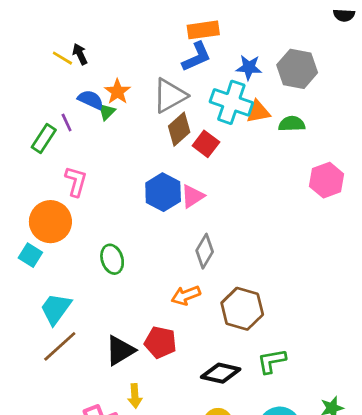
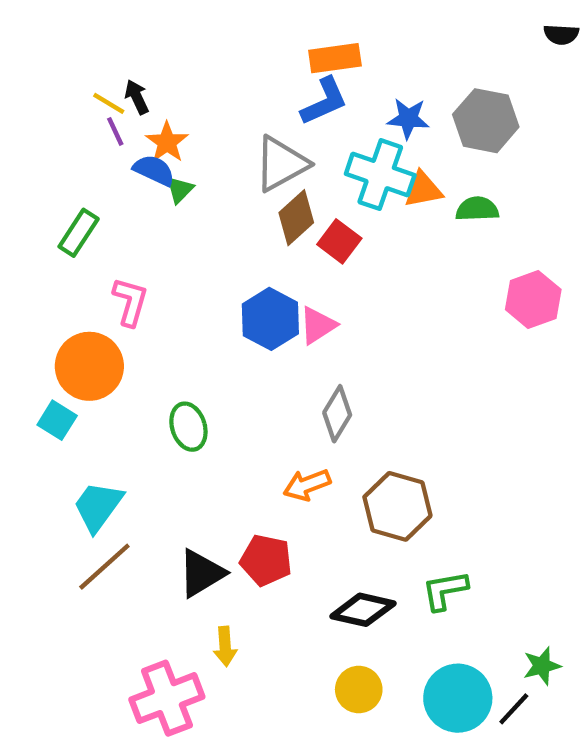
orange star: (117, 92) -> (167, 142), moved
purple line: (67, 122) -> (115, 131), moved

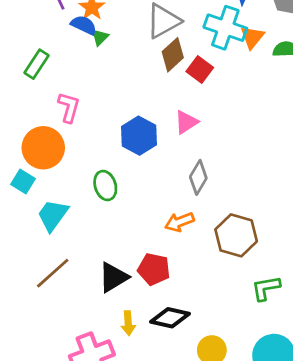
orange triangle: (423, 190) -> (252, 37), turned -40
blue hexagon: (270, 319) -> (139, 136), moved
cyan trapezoid: (98, 506) -> (53, 215), moved
black diamond: (363, 610) -> (170, 318), moved

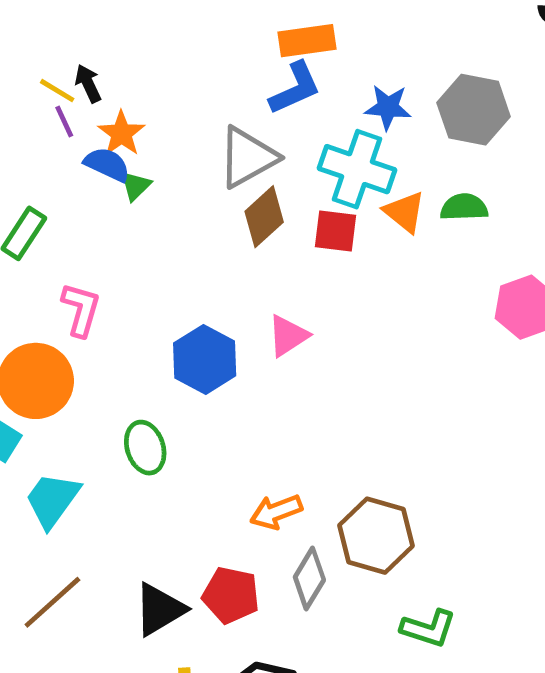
orange triangle: (252, 37) -> (405, 212), moved, turned -30
red square: (200, 70) -> (336, 231), moved, turned -30
gray diamond: (198, 177) -> (309, 578), moved
green L-shape: (266, 288) -> (428, 628), turned -152

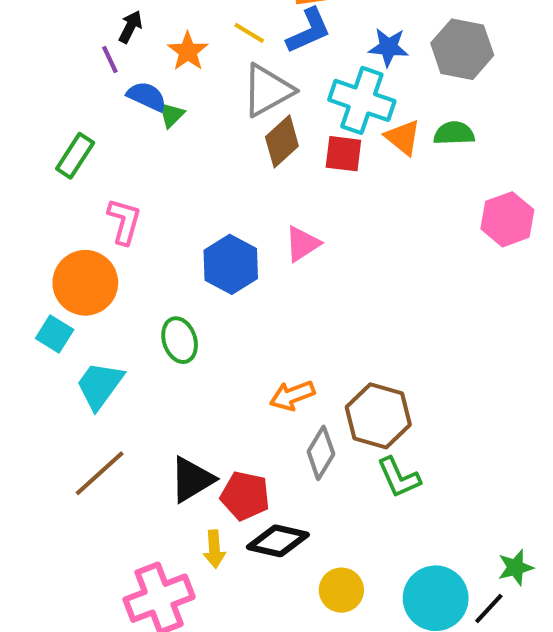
black arrow: (88, 83) -> (130, 27), turned 52
yellow line: (57, 91) -> (249, 33), moved
orange star: (121, 133) -> (188, 51), moved
red pentagon: (231, 595) -> (245, 496), moved
green L-shape: (428, 628) -> (399, 477), moved, turned 48

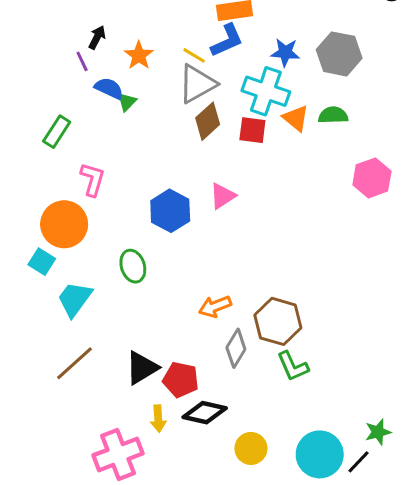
yellow line: (249, 33) -> (194, 55), moved

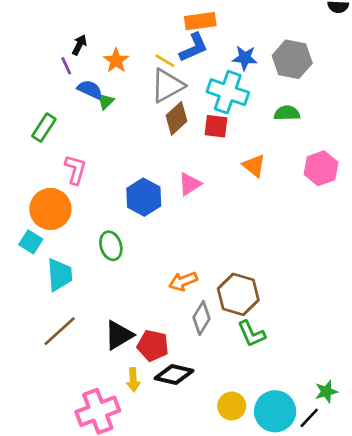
orange triangle: (296, 118) -> (254, 166), moved
cyan trapezoid: (75, 299) -> (60, 275), turned 140
yellow circle: (251, 448) -> (232, 406), moved

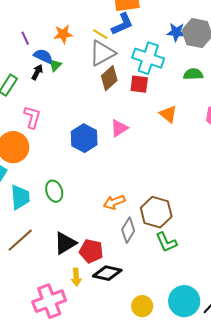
black arrow: (79, 45) -> (37, 72), moved
blue star: (245, 58) -> (176, 32), moved
orange star: (116, 61) -> (63, 34), turned 30
green ellipse: (111, 246) -> (54, 191), moved
yellow circle: (232, 406) -> (142, 306), moved

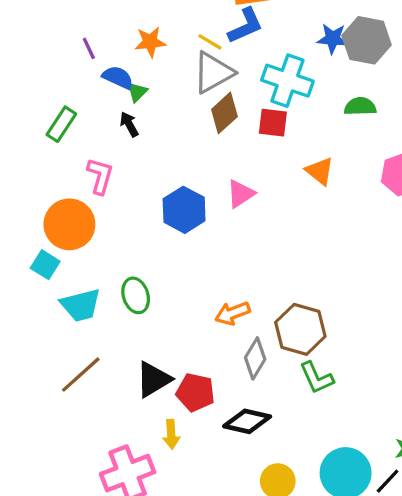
black arrow: (37, 72) -> (129, 124), moved, turned -56
cyan trapezoid: (20, 197) -> (81, 305), turned 80
black diamond: (107, 273) -> (247, 421), moved

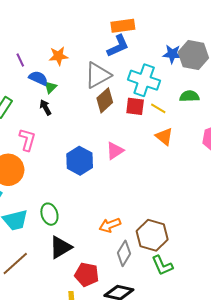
yellow line: (210, 42) -> (158, 108), moved
black triangle: (153, 379) -> (61, 247), moved

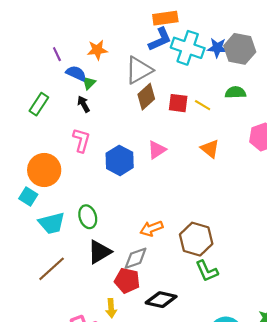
cyan cross: (144, 80) -> (188, 48), moved
orange triangle: (164, 137) -> (210, 149), moved
pink L-shape: (27, 140) -> (81, 140), moved
gray diamond: (124, 253) -> (136, 258), moved, turned 40

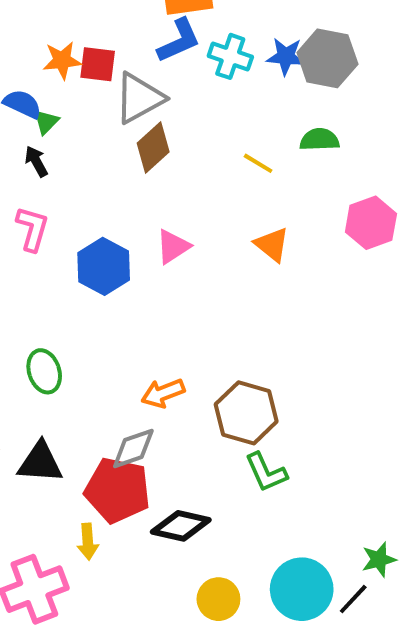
cyan cross: (188, 48) -> (230, 56), size x0.7
red square: (178, 103) -> (98, 64), moved
black triangle: (99, 252) -> (40, 462), moved, turned 35
red pentagon: (127, 281) -> (117, 490), size x1.4

